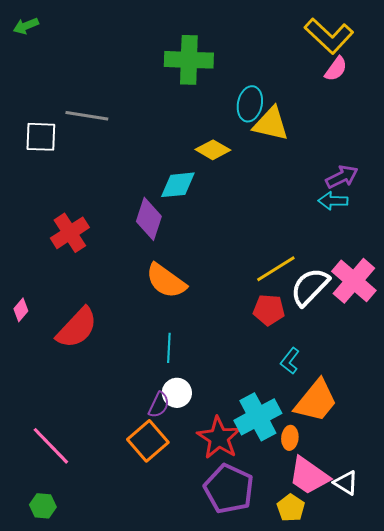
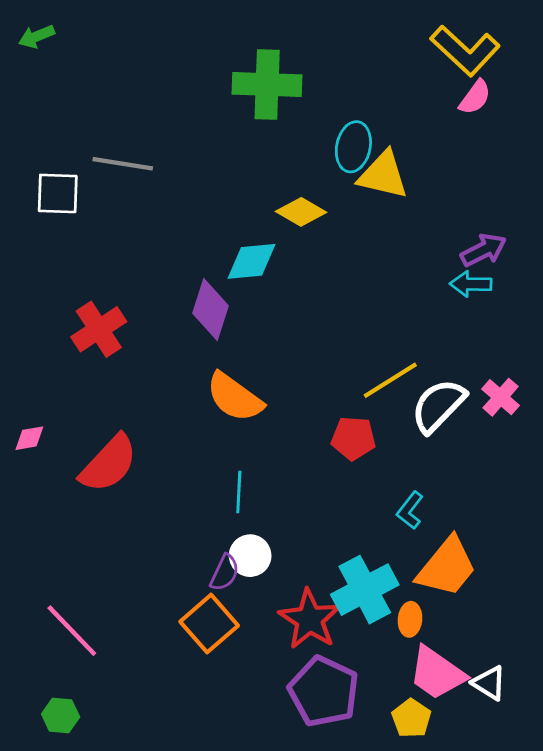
pink cross: (354, 281) -> (501, 397), size x0.6
pink diamond: (21, 310) -> (29, 438), turned 40
red pentagon: (269, 310) -> (353, 438), moved

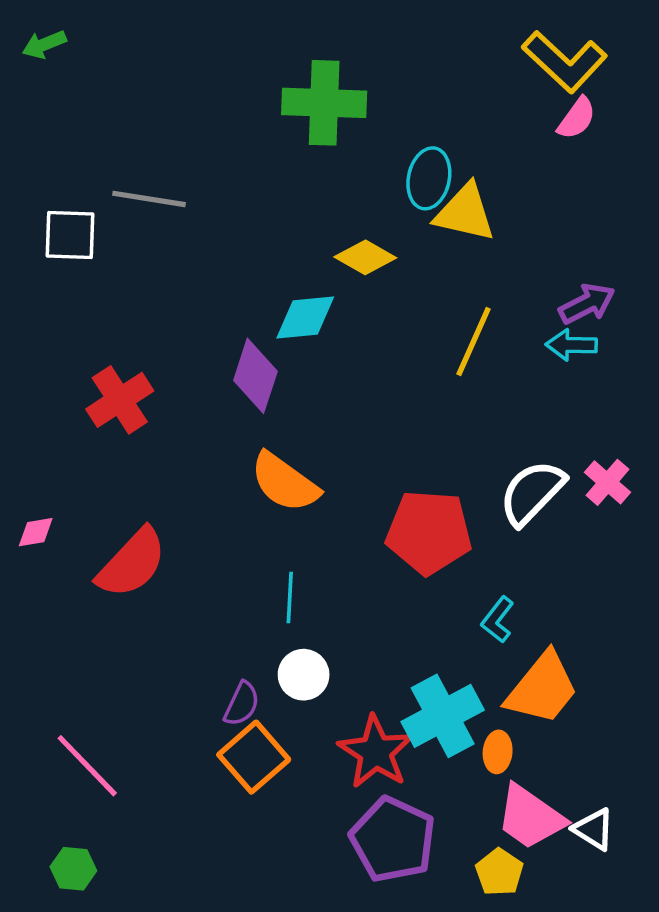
yellow line: (390, 380) -> (474, 342), moved, turned -34
red pentagon: (353, 438) -> (429, 532), size x1.6
purple semicircle: (225, 573) -> (242, 704), moved

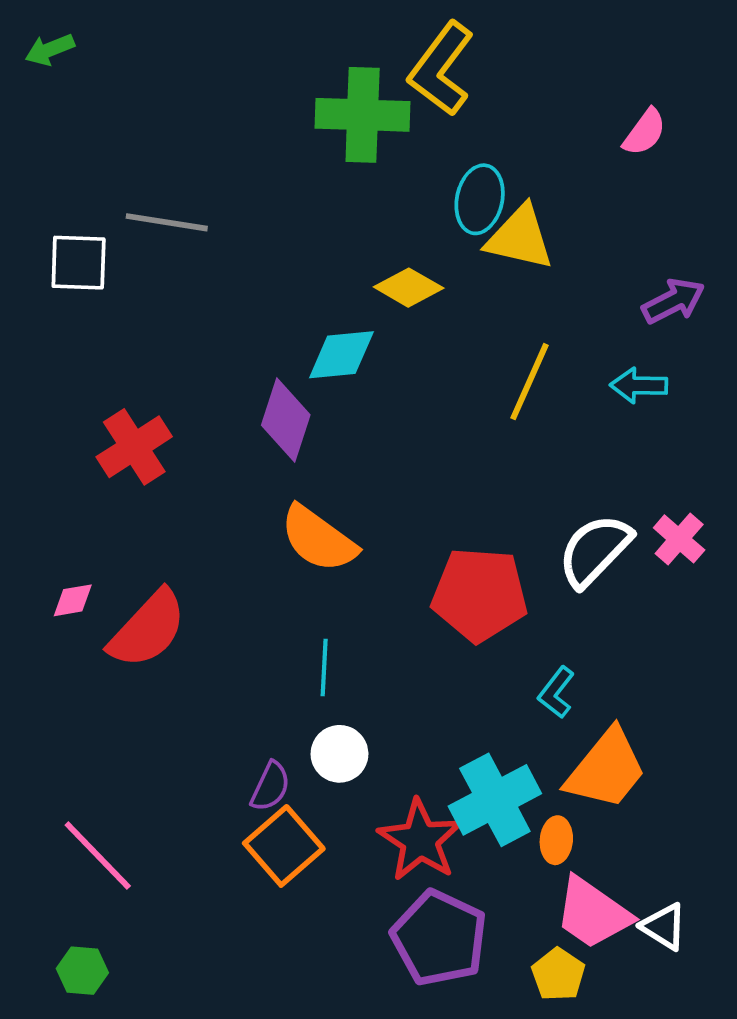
yellow L-shape: (565, 62) -> (441, 69), moved, turned 84
purple arrow: (587, 304) -> (673, 301), moved
pink diamond: (36, 532) -> (73, 600), moved

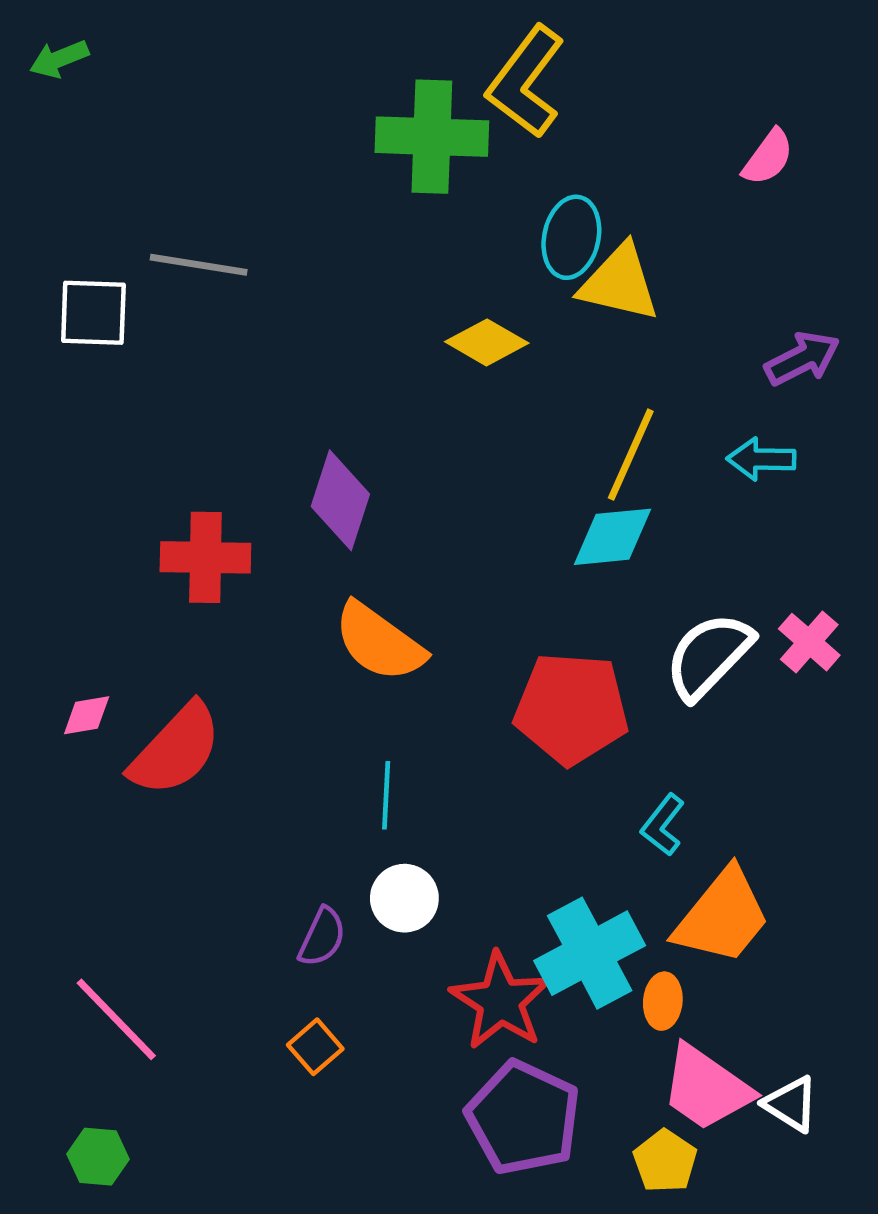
cyan diamond: (341, 355) -> (613, 537), moved
red cross: (134, 447) -> (205, 557), moved, turned 34
orange square: (284, 846) -> (315, 1047), moved, size x0.6

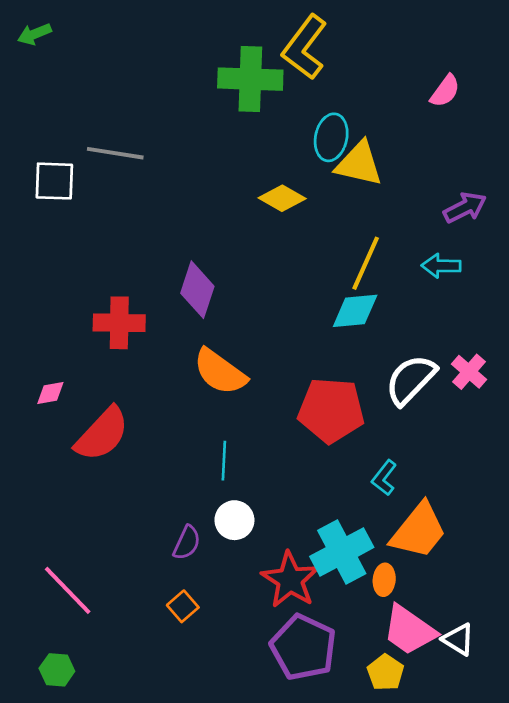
pink diamond: (87, 715) -> (50, 393), moved

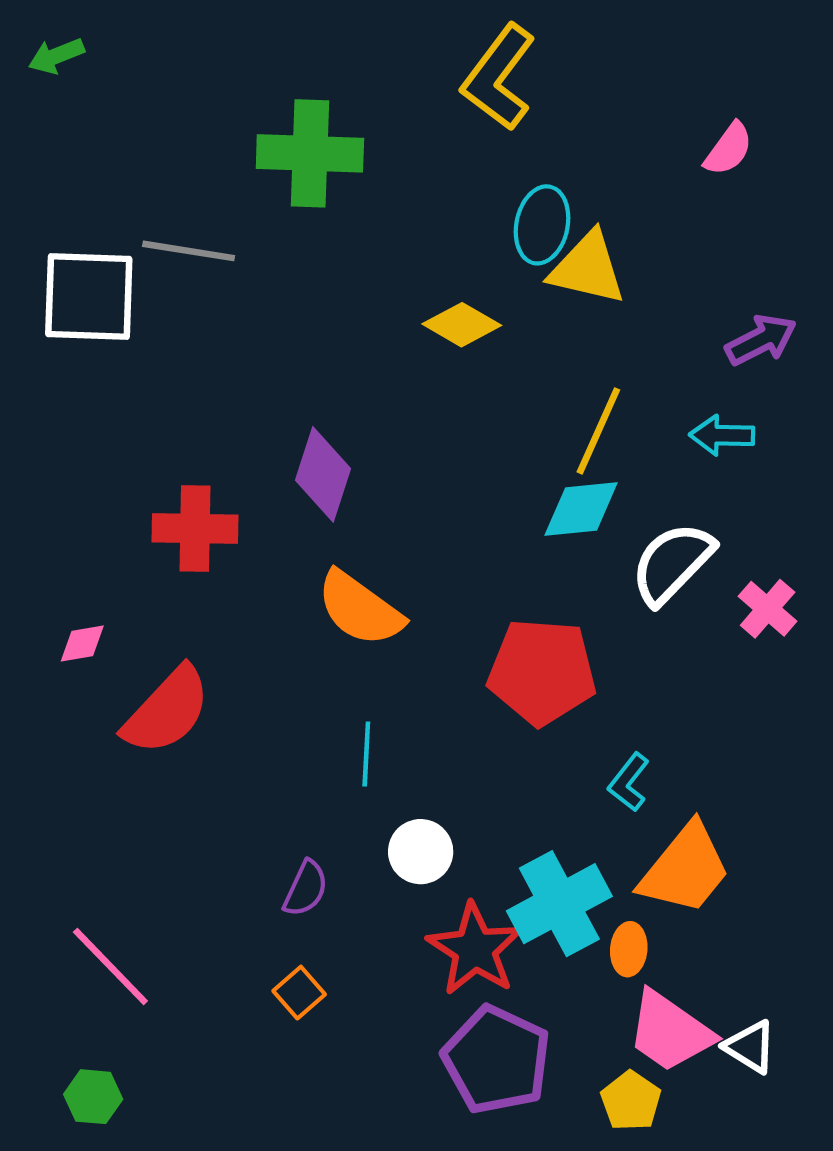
green cross: (250, 79) -> (310, 153), moved
white square: (54, 181) -> (89, 296), size x1.4
white semicircle: (411, 380) -> (672, 563), moved
white circle: (234, 520) -> (421, 852), moved

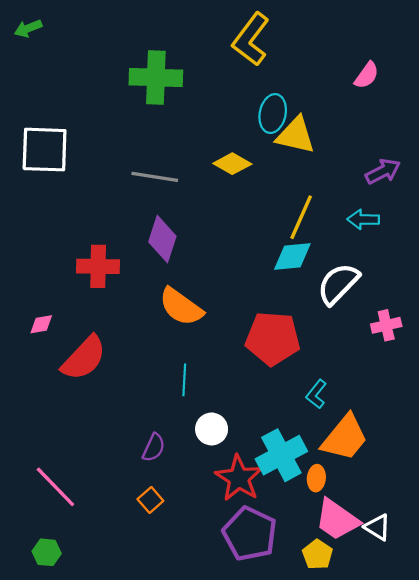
gray line: (189, 251) -> (155, 177), moved
pink cross: (768, 609) -> (386, 325), moved, turned 36

